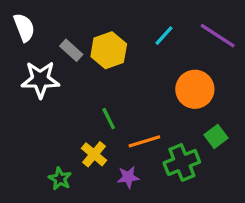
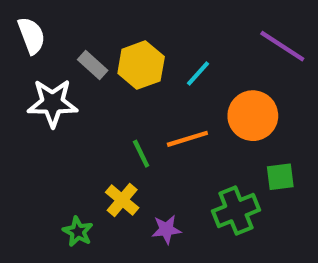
cyan line: (164, 36) -> (198, 73), moved
green square: (216, 136) -> (280, 177), turned 30
orange line: (144, 141) -> (187, 139), moved

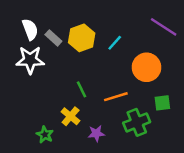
white semicircle: (31, 36) -> (30, 29), moved
orange line: (187, 139) -> (116, 97), moved

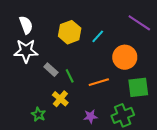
gray rectangle: (53, 38) -> (51, 70), moved
green square: (162, 103) -> (138, 87), size x1.5
green cross: (137, 122) -> (123, 115), moved
purple star: (96, 133) -> (90, 116), moved

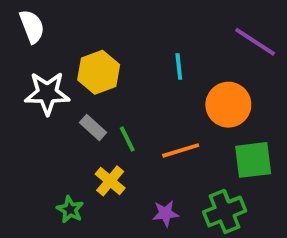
white semicircle: (26, 25) -> (32, 26), moved
yellow hexagon: (70, 32) -> (99, 72), moved
cyan line: (98, 36) -> (179, 67), turned -48

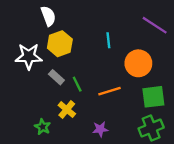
white semicircle: (32, 26) -> (48, 16), moved
green cross: (225, 211) -> (151, 128), moved

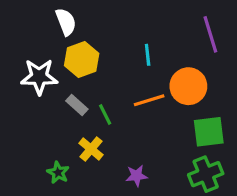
purple line: (155, 25) -> (210, 34), turned 40
orange line: (110, 91) -> (149, 100), moved

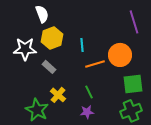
cyan line: (148, 55) -> (82, 45), moved
green line: (105, 114) -> (89, 92), moved
green star: (58, 173) -> (37, 110), size x1.6

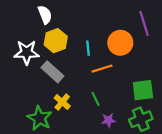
orange circle: (120, 55) -> (120, 43), moved
gray rectangle: (49, 67) -> (52, 72), size x1.5
purple star: (87, 112) -> (108, 120), moved

